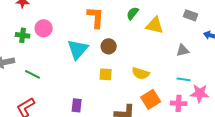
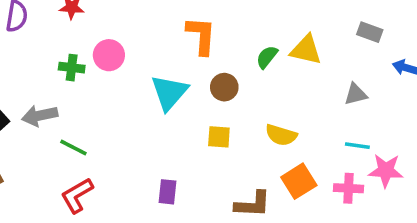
green semicircle: (133, 13) -> (267, 57), moved
green line: (33, 74) -> (73, 147), moved

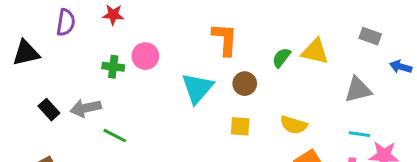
gray triangle: (356, 94) -> (358, 90), size x1.4

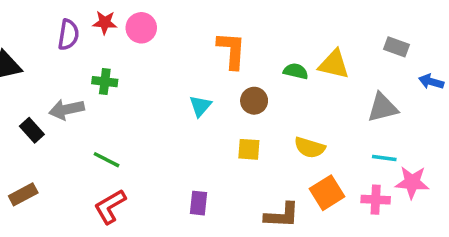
purple semicircle: (66, 22) -> (68, 35), moved
pink circle: (145, 56) -> (141, 28), moved
green semicircle: (281, 58) -> (296, 71), turned 65
cyan triangle: (197, 88) -> (200, 106), size x0.6
gray arrow: (86, 108) -> (67, 109), moved

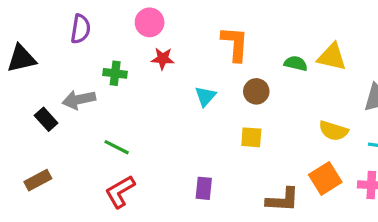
red star: (105, 23) -> (163, 59), moved
yellow semicircle: (310, 148) -> (333, 131), moved

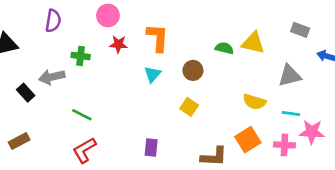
orange L-shape: (235, 44) -> (158, 38), moved
yellow square: (251, 137) -> (189, 107), turned 30

